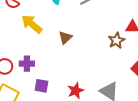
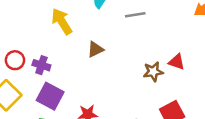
purple square: (41, 86) -> (50, 96), size x1.5

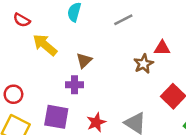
gray line: (135, 15) -> (123, 20), moved
purple cross: (41, 65) -> (75, 85), moved

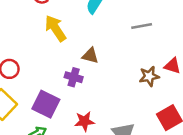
brown triangle: (84, 60) -> (90, 56), turned 42

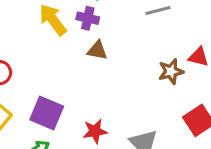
purple cross: (74, 77) -> (88, 18), moved

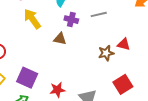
purple cross: (88, 18) -> (71, 20), moved

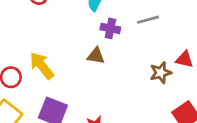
yellow arrow: (32, 19) -> (42, 66), moved

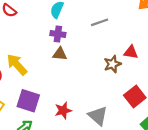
purple cross: (110, 28) -> (58, 34), moved

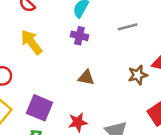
brown triangle: (60, 54) -> (86, 77), moved
yellow arrow: (17, 65) -> (31, 42), moved

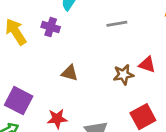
purple cross: (79, 36) -> (51, 27), moved

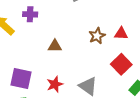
red triangle: (147, 65) -> (121, 33), moved

